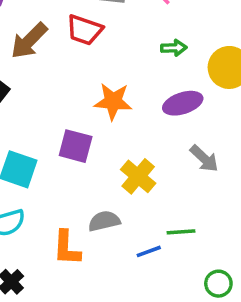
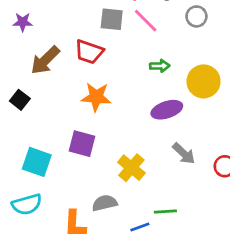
orange star: (113, 101) -> (96, 97), moved

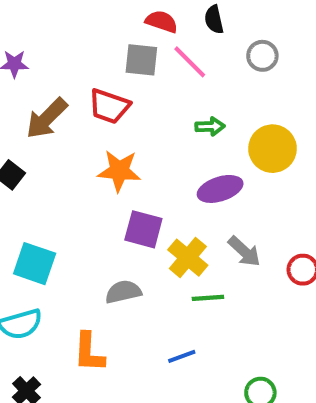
purple square: (82, 144) -> (143, 229), moved
yellow cross: (131, 168) -> (188, 258), moved
gray semicircle: (105, 203) -> (123, 292), moved
green line: (165, 211) -> (208, 298), moved

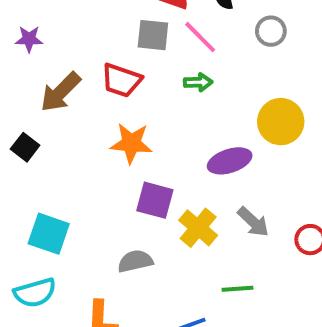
green arrow: (210, 126) -> (198, 82), moved
green line: (208, 298) -> (237, 289), moved

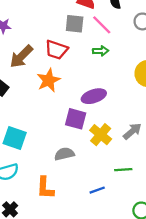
orange star: (131, 143) -> (49, 80), moved, turned -30
purple ellipse: (230, 161) -> (94, 96), moved
gray arrow: (253, 222) -> (132, 131), turned -84

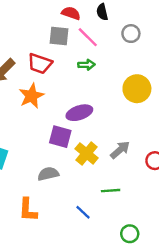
blue line: (97, 190) -> (83, 212), turned 63

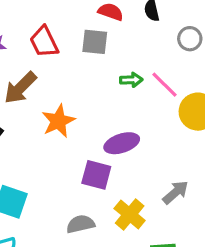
pink line: (88, 37) -> (164, 85), moved
red trapezoid: (40, 64) -> (44, 42), moved, turned 45
yellow cross: (87, 153) -> (130, 215), moved

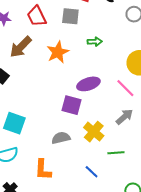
pink line: (164, 85) -> (125, 88), moved
orange star: (58, 121) -> (58, 52), moved

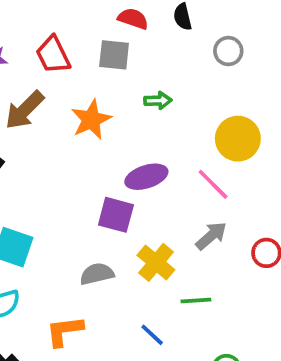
orange L-shape: (43, 170) -> (65, 331), turned 80

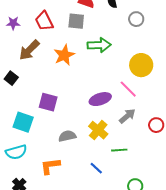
green arrow: (158, 101) -> (99, 45), size x1.6
purple ellipse: (146, 177) -> (100, 99), moved
purple square: (116, 215) -> (48, 102), moved

